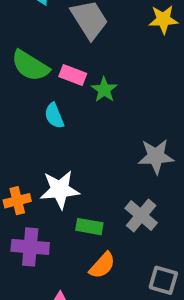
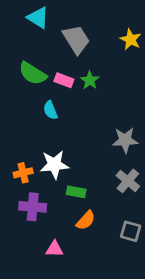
yellow star: (163, 19) -> (131, 39), turned 30
green star: (104, 90) -> (90, 80), moved
gray cross: (141, 215) -> (128, 181), moved

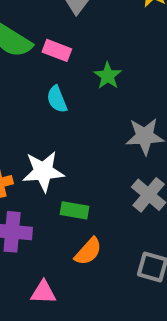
green star: (90, 80) -> (108, 76), moved
cyan semicircle: (50, 110) -> (57, 99), moved

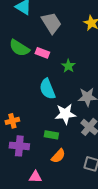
cyan semicircle: (57, 99) -> (47, 89), moved, size x1.5
white star: (43, 171) -> (65, 114), moved

